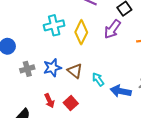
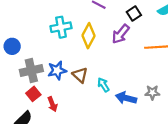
gray cross: (27, 69) -> (31, 70), size x1.5
red square: (71, 103) -> (33, 94), moved

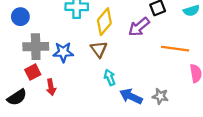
brown triangle: (80, 75) -> (99, 49), moved

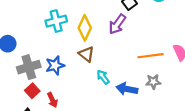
orange line: (175, 49) -> (151, 56), moved

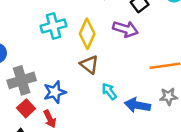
purple arrow: (117, 24) -> (125, 29), turned -108
blue star: (55, 65) -> (55, 92), moved

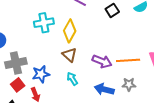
purple arrow: (125, 29) -> (102, 61), moved
cyan arrow: (109, 91) -> (72, 79), moved

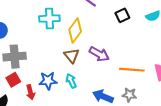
purple arrow: (102, 61) -> (99, 54), moved
blue star: (41, 74) -> (48, 81), moved

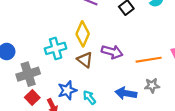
cyan cross: (49, 19) -> (56, 48), moved
cyan arrow: (71, 81) -> (89, 97), moved

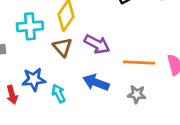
blue arrow: (126, 93) -> (96, 83), moved

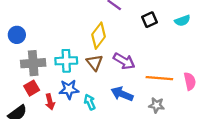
cyan cross: (30, 26) -> (66, 61), moved

